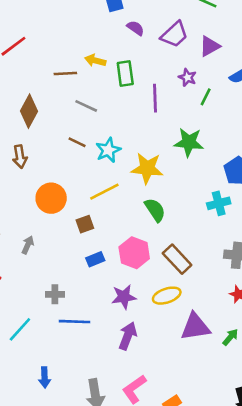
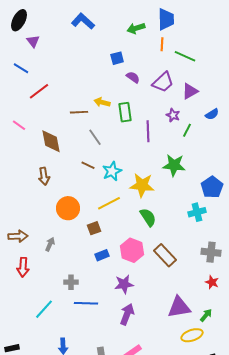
gray line: (86, 106) -> (95, 137), turned 30
brown diamond: (29, 111) -> (51, 141), turned -40
yellow ellipse: (167, 296) -> (192, 335), moved

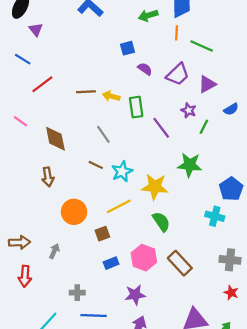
brown line: (79, 112) -> (86, 92), moved
purple line: (148, 131) -> (161, 128), turned -35
cyan cross: (197, 212) -> (215, 216), turned 30

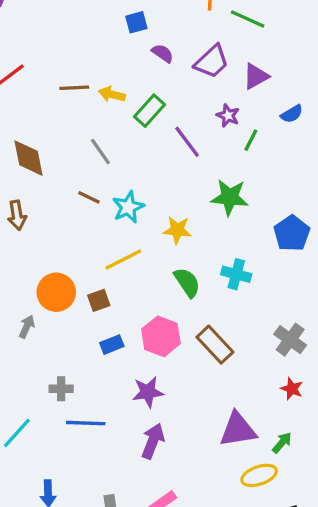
green rectangle: (136, 107) -> (149, 111), turned 50
yellow star: (155, 187) -> (177, 230), size x0.7
orange circle: (74, 212) -> (56, 292), moved
cyan cross: (215, 216) -> (236, 274), moved
gray cross: (230, 260) -> (290, 340), turned 30

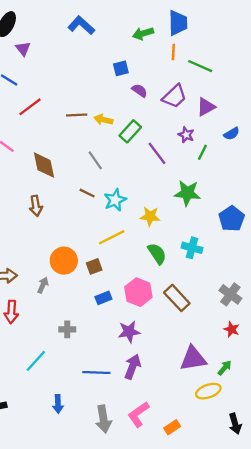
blue line: (86, 423) -> (96, 372), moved

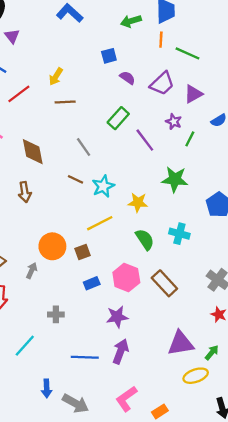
yellow arrow: (103, 120) -> (56, 77), moved, turned -72
gray arrow: (103, 419) -> (75, 403), moved, turned -52

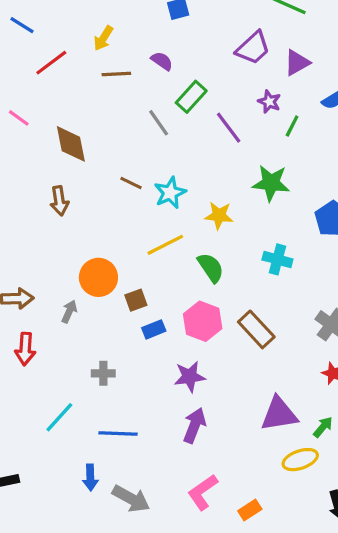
purple semicircle: (127, 78) -> (162, 61), moved
gray line: (84, 147) -> (159, 123), moved
green semicircle: (145, 239) -> (211, 268), moved
brown square: (82, 252) -> (136, 300), moved
blue line: (85, 357) -> (118, 434), moved

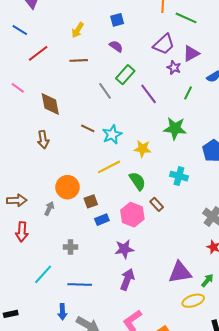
yellow arrow: (103, 38) -> (78, 30), moved
purple semicircle: (162, 61) -> (116, 46), moved
purple star: (269, 102) -> (174, 68), moved
brown rectangle: (256, 329) -> (157, 204), moved, size x0.6

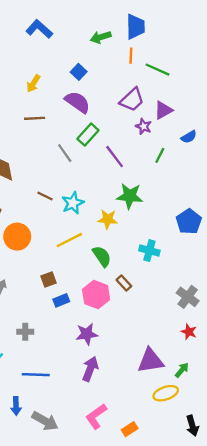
blue square: (117, 20) -> (79, 72), turned -32
purple semicircle: (116, 46) -> (77, 102), size x1.6
green star: (175, 128) -> (130, 196), moved
orange circle: (67, 187) -> (17, 237), moved

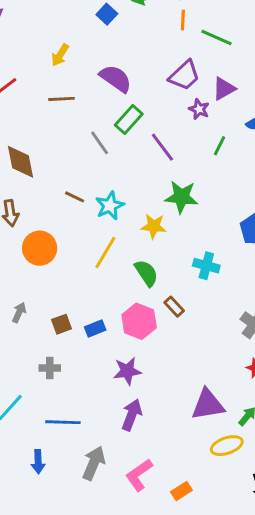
blue square: (79, 72) -> (107, 14), moved
yellow line: (69, 240) -> (105, 253), turned -32
brown square: (48, 280) -> (61, 324), moved
gray arrow: (45, 421) -> (94, 463), moved, turned -96

